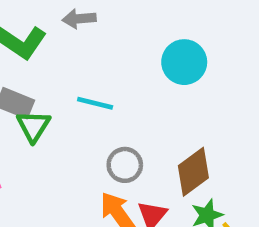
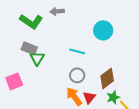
cyan line: (95, 103) -> (77, 51), moved

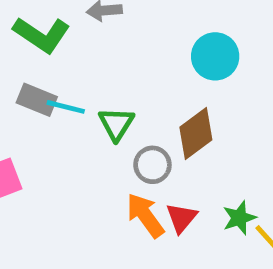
cyan line: (77, 51) -> (66, 107), moved
green triangle: (37, 58) -> (116, 124), moved
brown diamond: (107, 78) -> (196, 133), moved

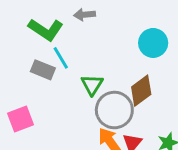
cyan line: (66, 107) -> (61, 58), moved, turned 45
gray circle: (152, 165) -> (114, 110), size x1.6

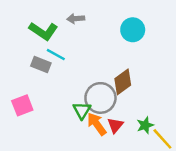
cyan circle: (153, 43) -> (133, 30), moved
cyan line: (61, 58) -> (56, 55), turned -30
green triangle: (92, 85) -> (82, 110), moved

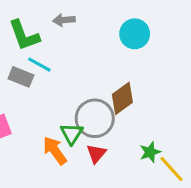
green L-shape: (43, 31) -> (24, 35), turned 36
orange arrow: (97, 124) -> (55, 151), moved
red triangle: (115, 125) -> (96, 154), moved

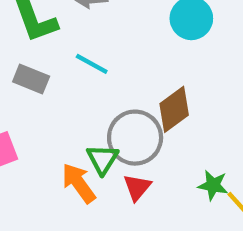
cyan line: (39, 65) -> (92, 64), moved
green star: (150, 152) -> (213, 185), turned 30

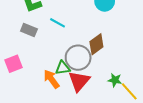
green triangle: (103, 159) -> (63, 68), turned 49
red triangle: (137, 187) -> (79, 81), size x1.6

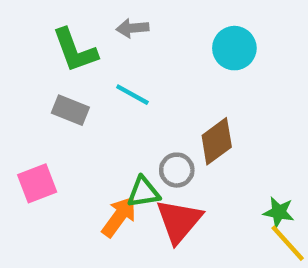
gray circle: (78, 58) -> (177, 170), size x0.6
orange arrow: (51, 79) -> (119, 217), turned 72
green star: (115, 80) -> (279, 212), moved

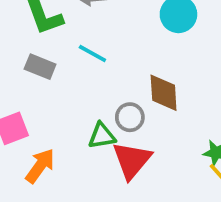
brown diamond: (217, 141) -> (164, 93), turned -57
orange arrow: (119, 217) -> (40, 166), moved

